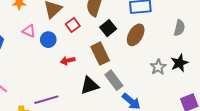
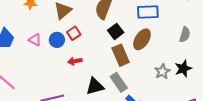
red square: (73, 25) -> (74, 33), moved
pink triangle: (29, 31) -> (35, 40), moved
brown rectangle: (100, 54) -> (121, 55), moved

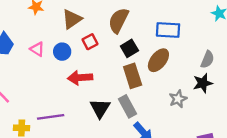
red square: (74, 33) -> (90, 42), moved
red arrow: (75, 61) -> (80, 78), size x1.5
black star: (183, 69) -> (203, 83), moved
black triangle: (95, 86) -> (100, 108), turned -48

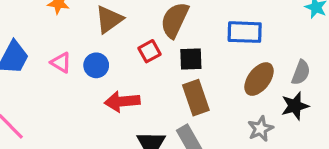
red square: (90, 42) -> (150, 51), moved
black square: (129, 48) -> (191, 59), turned 30
brown ellipse: (158, 60) -> (259, 79), moved

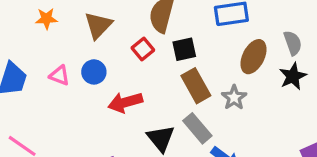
gray semicircle: (301, 72) -> (293, 43), turned -30
gray star: (260, 129) -> (234, 98), moved

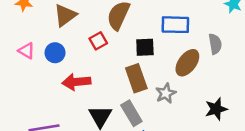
gray semicircle: (293, 43) -> (215, 44), moved
black square: (184, 49) -> (145, 47), moved
black star: (293, 76) -> (216, 109), moved

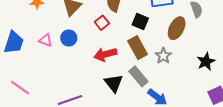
black square: (145, 47) -> (140, 22), turned 35
red arrow: (76, 82) -> (105, 54), moved

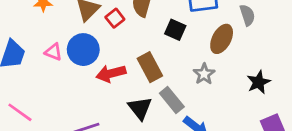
red square: (102, 23) -> (115, 18), moved
blue circle: (69, 38) -> (83, 50), size x1.5
brown rectangle: (138, 48) -> (150, 67), moved
red arrow: (105, 54) -> (111, 73), moved

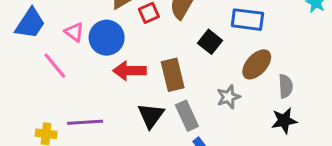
gray semicircle: (247, 15) -> (286, 86), moved
pink line: (20, 112) -> (55, 66), moved

